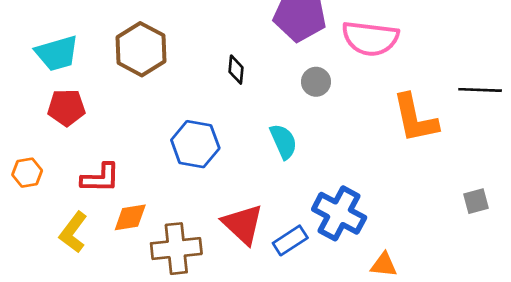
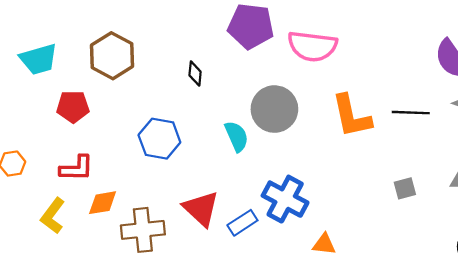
gray circle: (316, 82) -> (274, 109), moved, size x1.8
black line: (480, 90) -> (411, 113), moved
red pentagon: (66, 108) -> (73, 107), moved

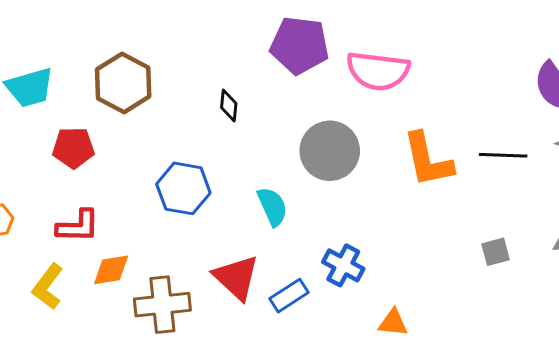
cyan semicircle: (237, 136) -> (272, 207), moved
blue cross: (285, 199) -> (343, 265), size x0.7

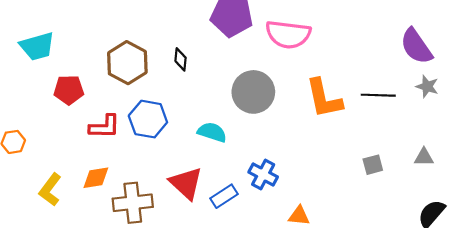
brown hexagon: (123, 83) -> (127, 63), moved
cyan semicircle: (272, 207) -> (212, 132), turned -48
red L-shape: (78, 226) -> (105, 127), moved

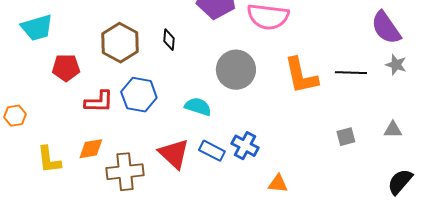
yellow L-shape: (50, 190) -> (49, 160), turned -44
blue rectangle: (224, 196) -> (212, 151), moved, turned 60

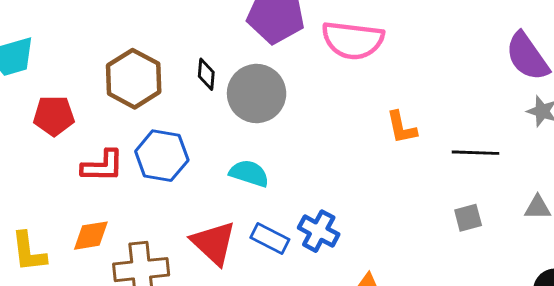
gray circle: (236, 70) -> (257, 93), moved
black line: (351, 73) -> (476, 153), moved
orange L-shape: (301, 76) -> (402, 128), size x0.6

